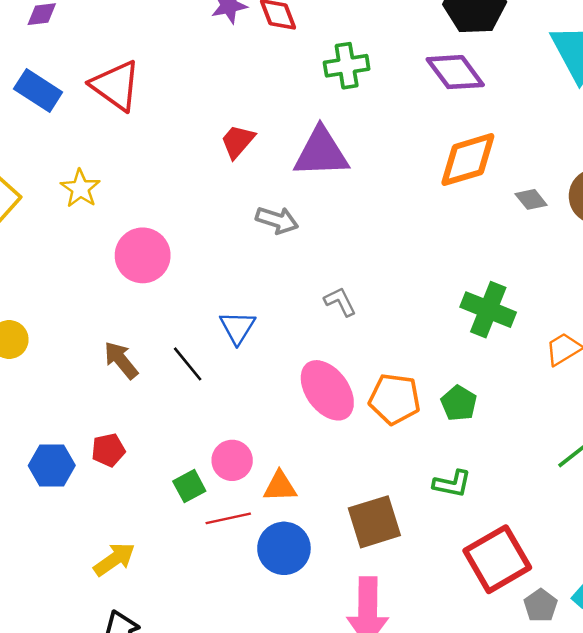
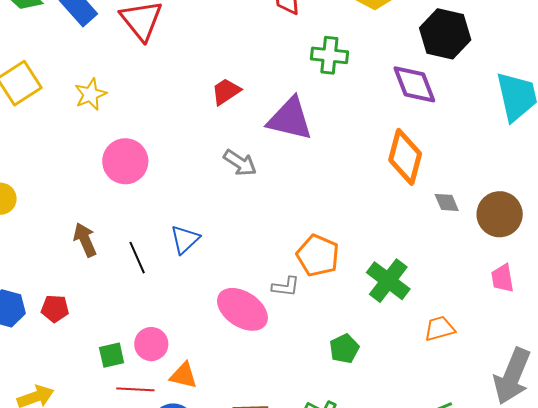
orange diamond: (468, 160) -> (405, 157), turned -74
gray L-shape: (340, 302) -> (286, 287), moved, turned 108
pink ellipse: (327, 390) -> (242, 309), turned -36
orange pentagon: (395, 399) -> (318, 255), moved

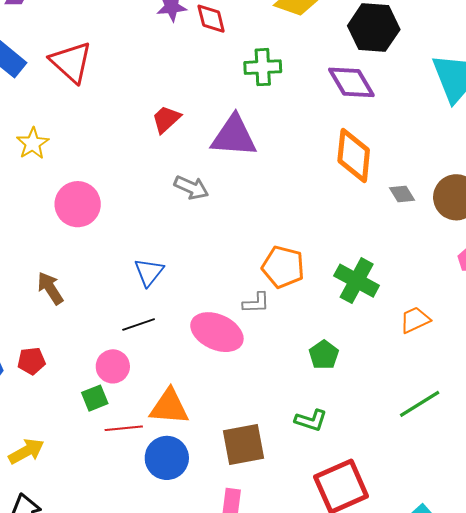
black line: (137, 258) -> (139, 325), moved, turned -76
pink circle: (151, 344) -> (113, 366), moved
orange triangle: (184, 375) -> (169, 407), size x1.4

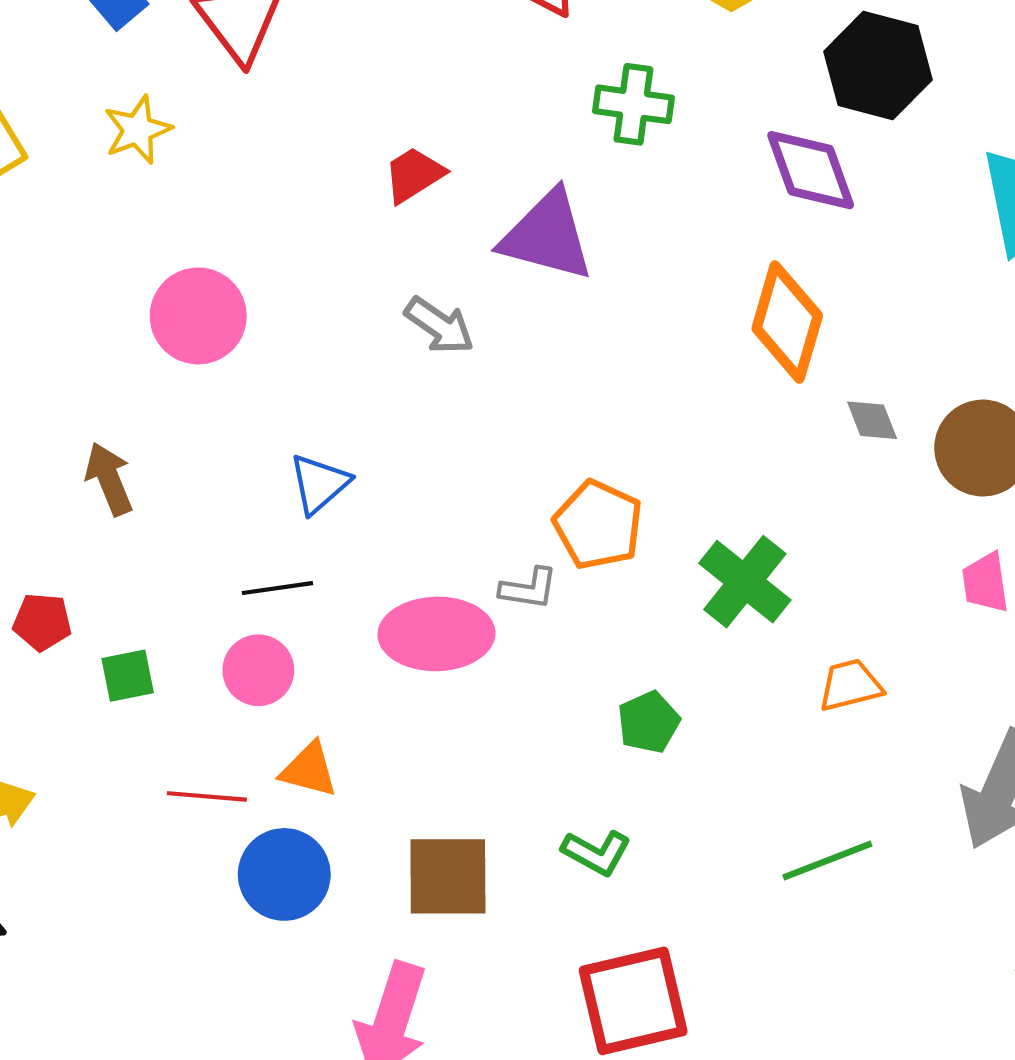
yellow star: (33, 143) -> (138, 130), moved
pink ellipse: (217, 332) -> (436, 634), turned -36
pink circle: (113, 366) -> (258, 670), moved
green square: (95, 398) -> (128, 676), moved
orange triangle: (169, 407) -> (309, 770), size x0.7

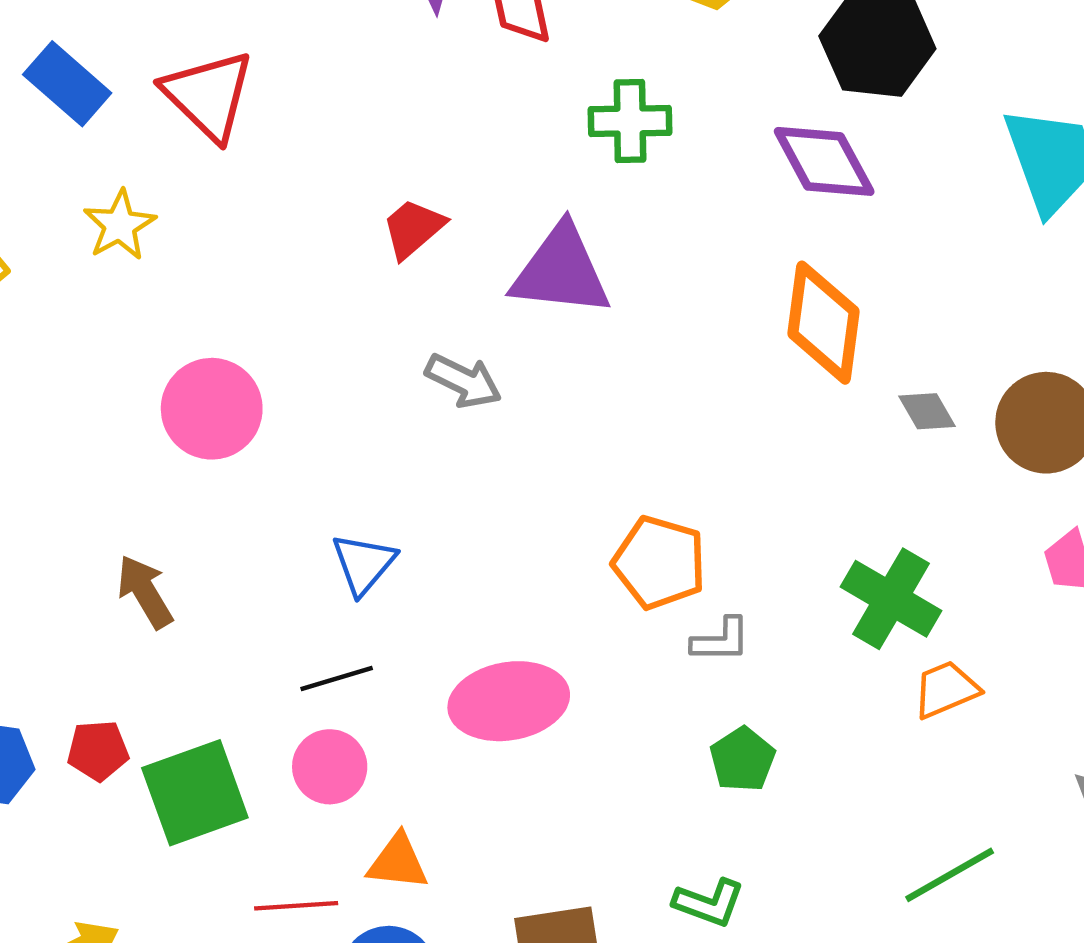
green cross: (745, 582) -> (891, 599), moved
gray L-shape: (529, 589) -> (721, 640), moved
green square: (128, 676) -> (195, 793), size x1.8

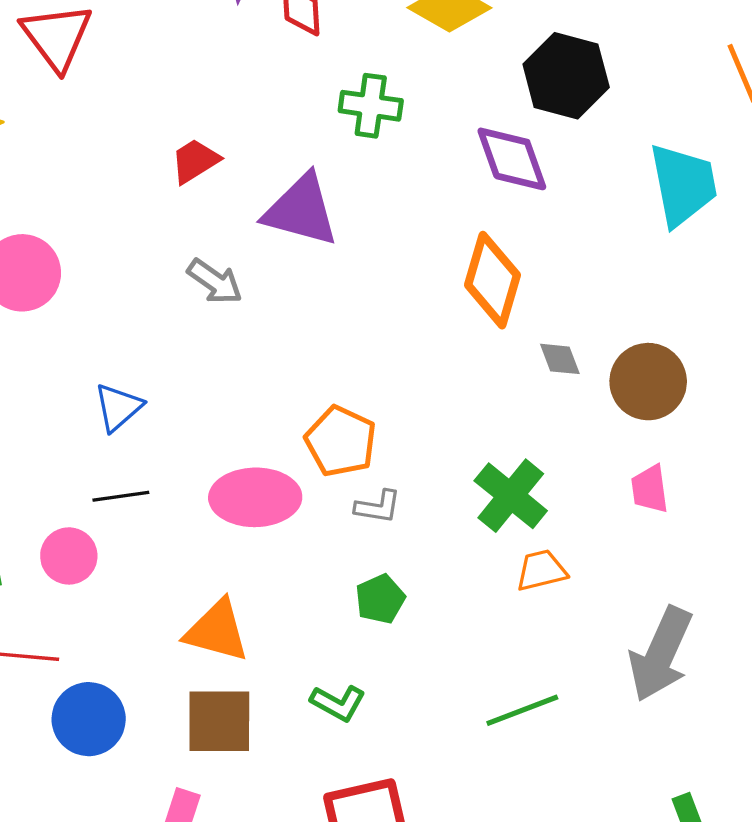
black line: (337, 678) -> (121, 496), moved
pink ellipse: (509, 701) -> (255, 497), moved
orange triangle: (398, 862) -> (217, 631), moved, size x1.4

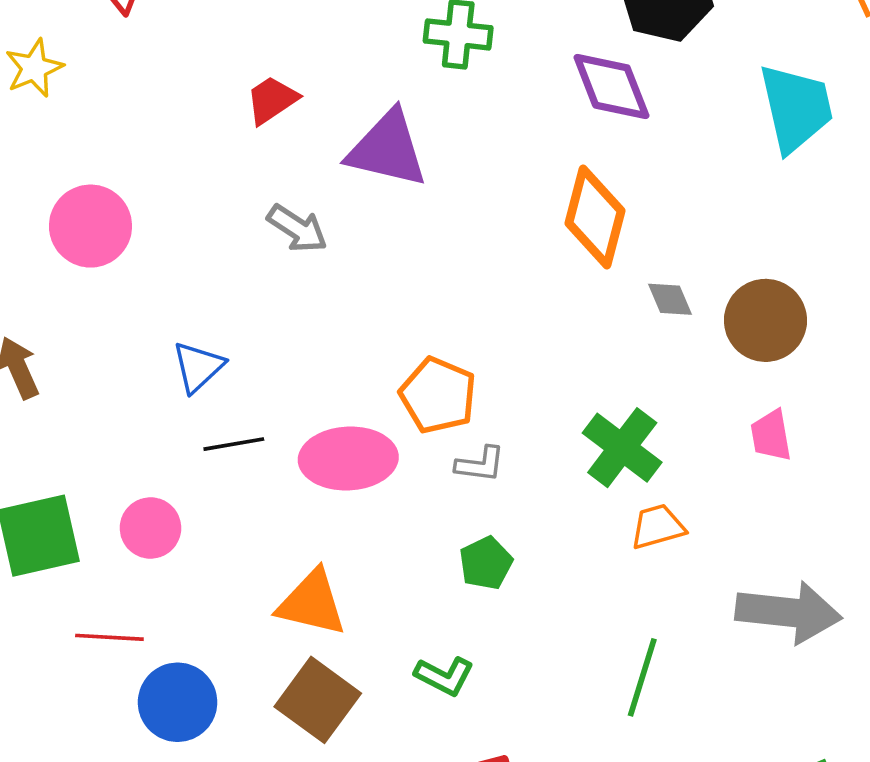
black line: (121, 496) -> (234, 444), moved
gray arrow: (661, 654) -> (789, 612), turned -106
green line: (522, 710) -> (642, 677), turned -50
brown square: (219, 721) -> (318, 700), turned 38

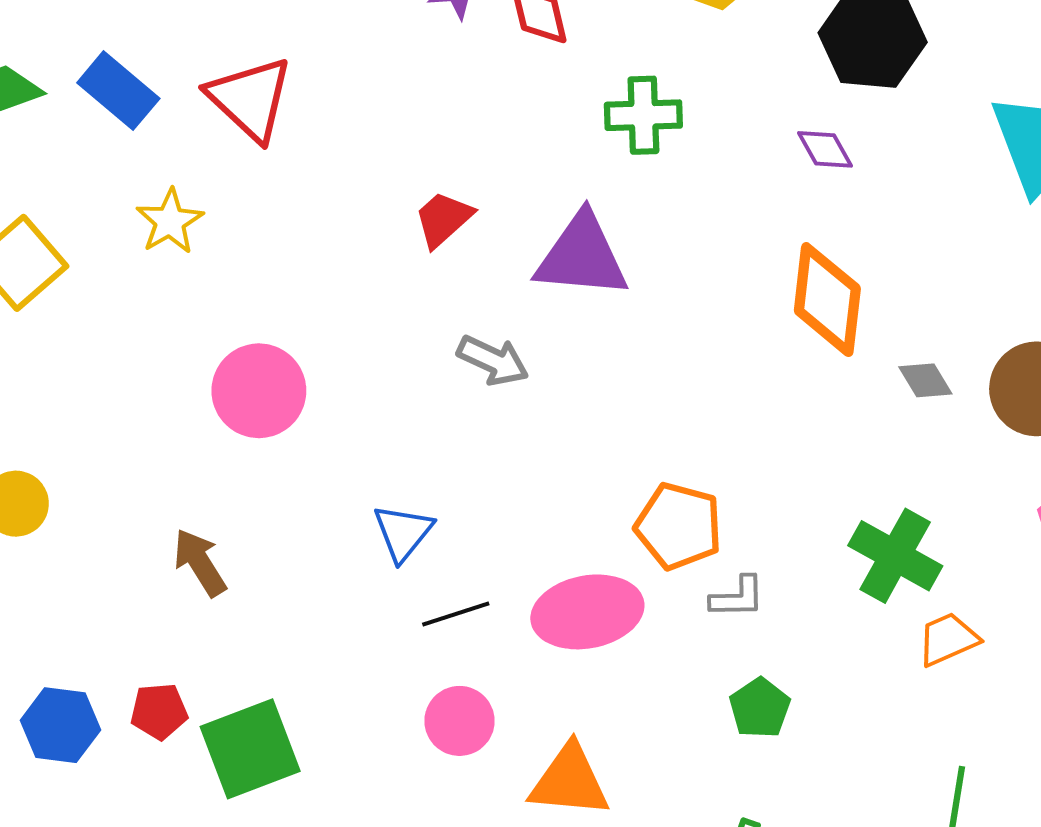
purple diamond: (611, 86) -> (825, 149), size x0.6
pink circle: (150, 528) -> (460, 721), moved

